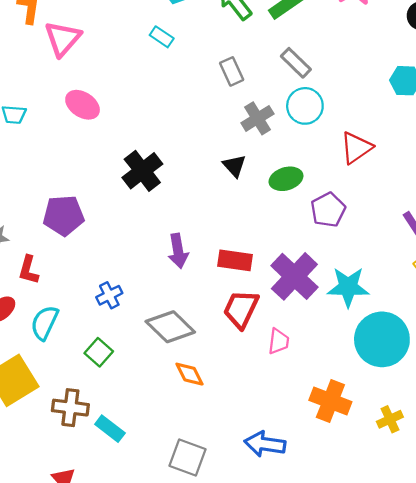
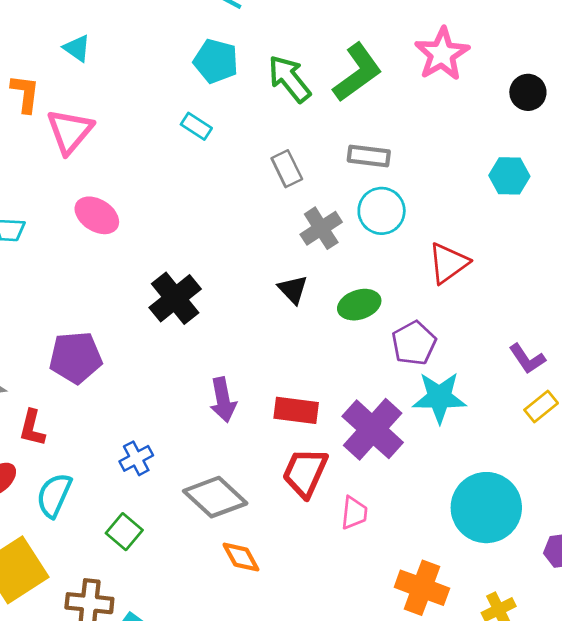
gray rectangle: (296, 63) -> (369, 156), turned -36
cyan star: (348, 287) -> (439, 397), moved

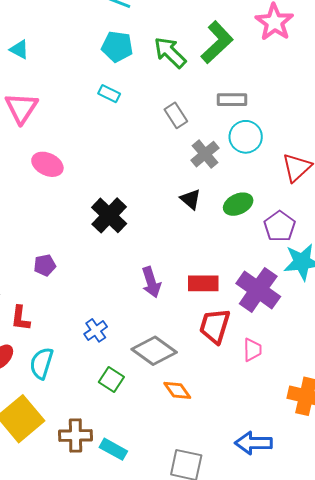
purple pentagon: (76, 357) -> (45, 265), size x0.6
green square: (124, 532) -> (111, 379), moved

